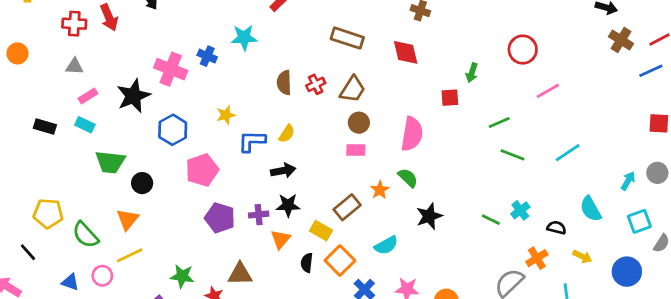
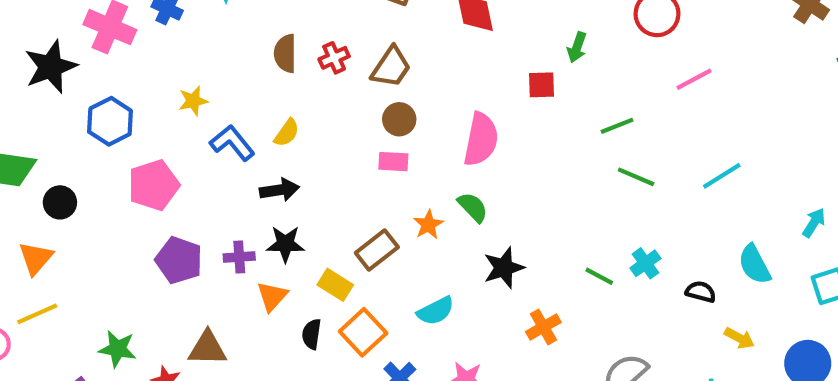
blue L-shape: (252, 141) -> (232, 143), turned 48
orange cross: (537, 258) -> (543, 327), moved

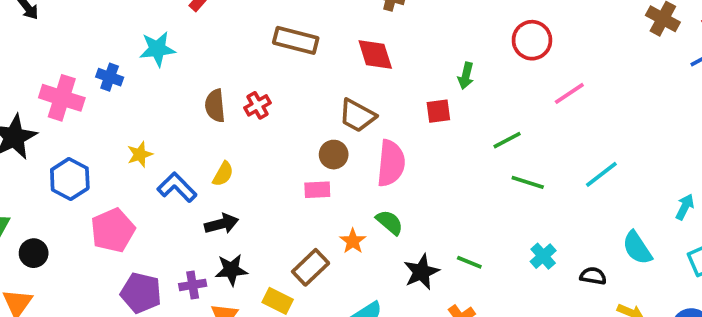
brown trapezoid: (391, 67) -> (357, 116), moved, turned 90
brown circle: (399, 119) -> (334, 155), moved
green line: (599, 276) -> (469, 262), moved

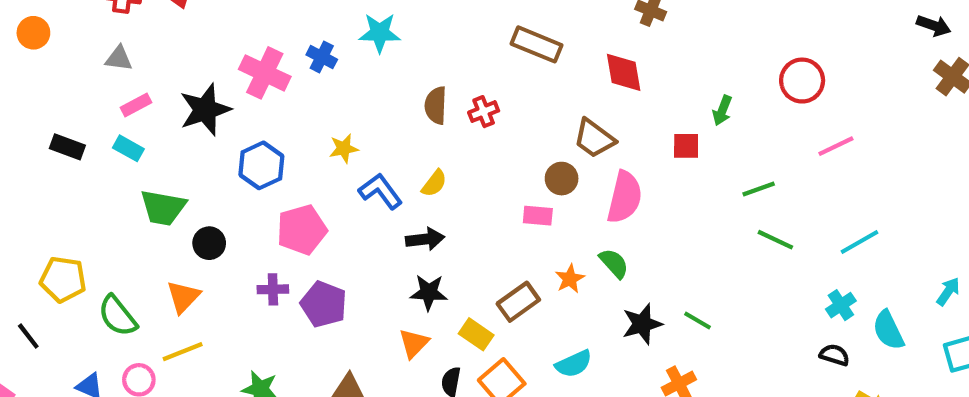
cyan cross: (543, 256) -> (841, 305), moved
purple cross: (193, 285) -> (273, 289), moved

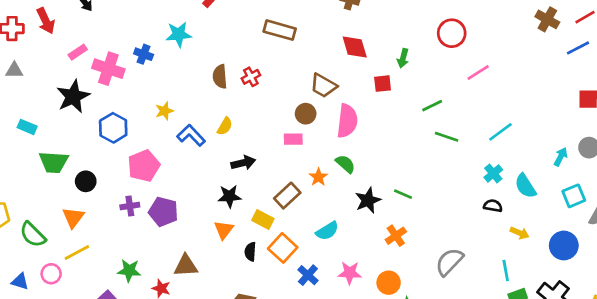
red diamond: (624, 72) -> (355, 47), moved
pink rectangle: (136, 105) -> (78, 52), moved
black arrow: (425, 239) -> (243, 163), moved

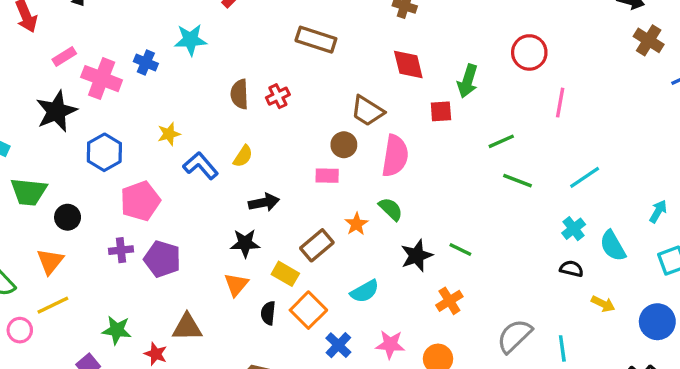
green arrow: (403, 58) -> (468, 81), size x1.4
pink line: (478, 72) -> (560, 103), turned -50
cyan line: (506, 270) -> (562, 348), moved

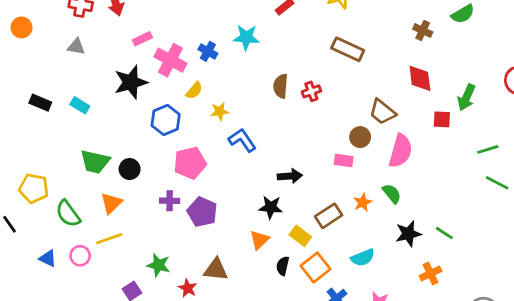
yellow semicircle: (243, 156) -> (194, 90), moved
green trapezoid: (29, 192) -> (95, 162), moved

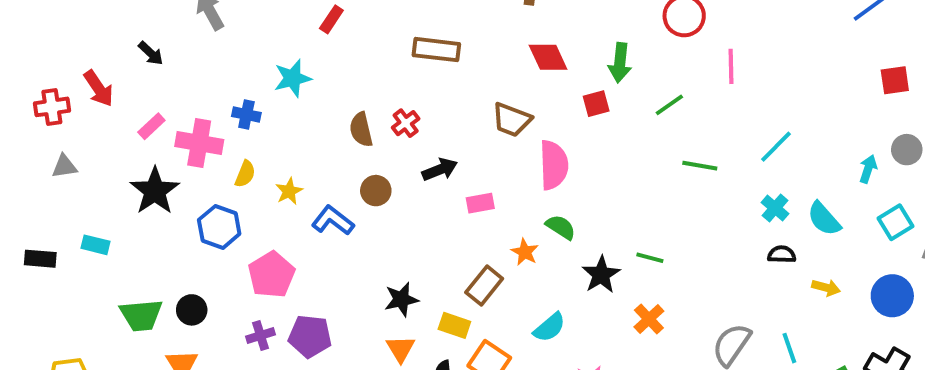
brown circle: (360, 137) -> (376, 191), moved
green line: (488, 149) -> (669, 105), moved
black arrow: (290, 176) -> (440, 170), moved

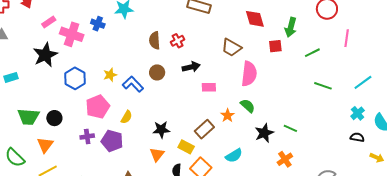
yellow semicircle: (245, 174) -> (126, 117), moved
yellow star: (289, 191) -> (110, 75), moved
cyan rectangle: (95, 245) -> (11, 77), turned -40

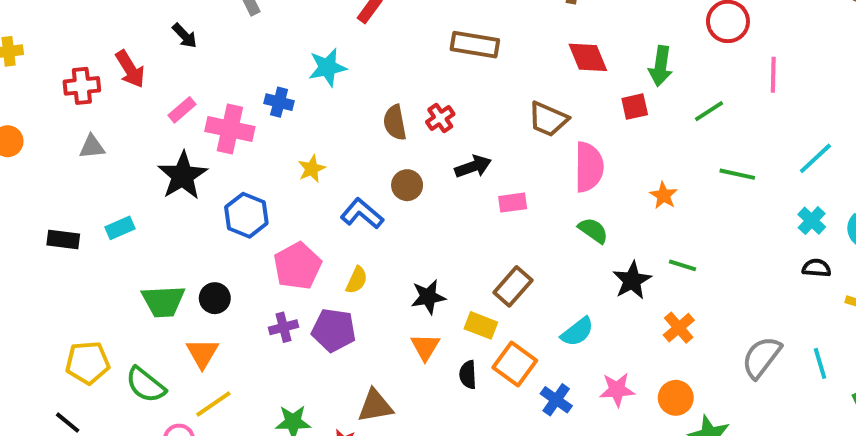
yellow star: (110, 75) -> (312, 169), moved
orange star: (227, 115) -> (664, 195), moved

